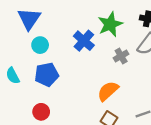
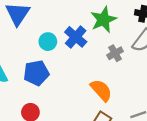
cyan circle: (40, 45) -> (48, 42), moved
orange semicircle: (108, 91) -> (101, 90), turned 90

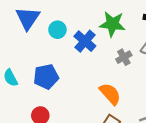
green star: (103, 20) -> (112, 24), turned 30
cyan circle: (48, 42) -> (57, 30), moved

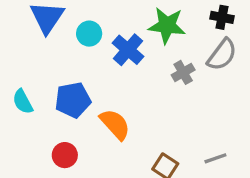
orange semicircle: (110, 94) -> (115, 124), moved

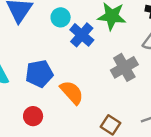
cyan circle: (89, 34) -> (61, 17), moved
gray cross: (183, 72) -> (124, 67), moved, size x1.5

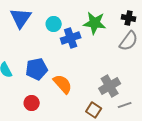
blue cross: (82, 35) -> (71, 38), turned 30
gray cross: (124, 67) -> (110, 86), moved

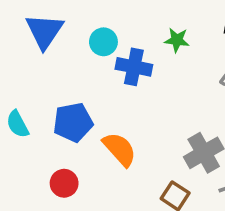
green star: (95, 23) -> (177, 40), size x0.6
blue cross: (71, 38) -> (134, 67), turned 30

